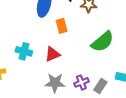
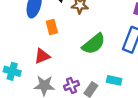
cyan cross: (24, 51) -> (12, 71), moved

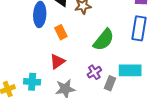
cyan rectangle: (114, 80) -> (130, 70), size x1.5
purple cross: (71, 85) -> (94, 72), moved

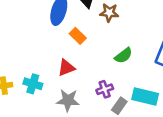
orange rectangle: (61, 32) -> (78, 36), turned -32
green semicircle: (104, 40) -> (123, 56), size x0.7

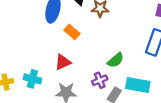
green semicircle: (123, 56) -> (116, 60), moved

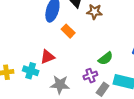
red triangle: (63, 62) -> (48, 57), moved

